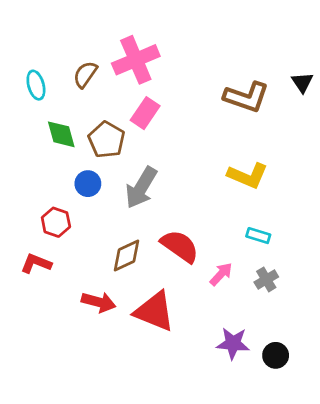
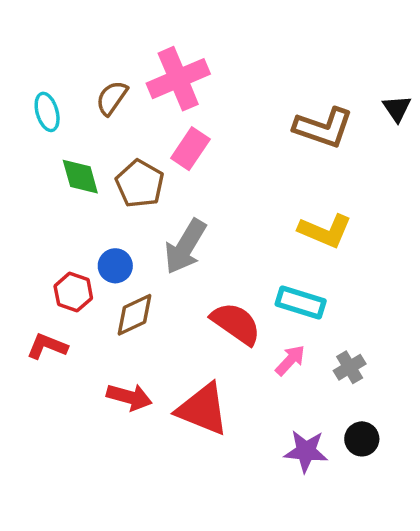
blue circle: (88, 184) -> (115, 266), moved
cyan rectangle: (258, 236) -> (301, 303), moved, size x1.5
brown diamond: (126, 255) -> (135, 315), moved
black circle: (276, 355) -> (362, 439), moved

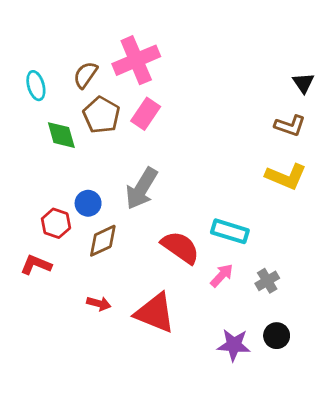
brown L-shape: (323, 128) -> (290, 126), moved, size x0.7
brown pentagon: (140, 184) -> (101, 115), moved
yellow L-shape: (325, 231) -> (286, 176), moved
red arrow: (129, 397) -> (99, 304), size x0.7

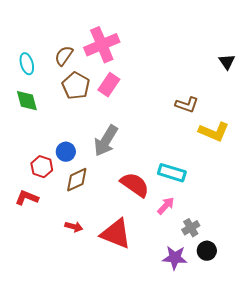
brown L-shape: (290, 126) -> (187, 105), moved
green diamond: (61, 135) -> (27, 101), moved
gray cross: (267, 281) -> (191, 228), moved

